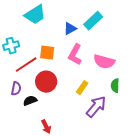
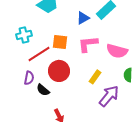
pink L-shape: (75, 55) -> (88, 44), turned 55
black semicircle: (30, 101) -> (43, 90), turned -120

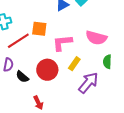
pink L-shape: (88, 44) -> (62, 43), moved
red circle: (59, 71) -> (47, 70), moved

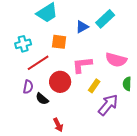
orange square: (39, 29) -> (59, 42), moved
red circle: (47, 70) -> (60, 82), moved

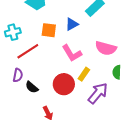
blue triangle: (82, 27) -> (72, 24), moved
pink L-shape: (82, 65) -> (72, 53), turned -115
red circle: (60, 82) -> (64, 84), moved

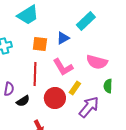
red line: (28, 51) -> (35, 74), moved, turned -55
black semicircle: (32, 87) -> (23, 101), turned -72

